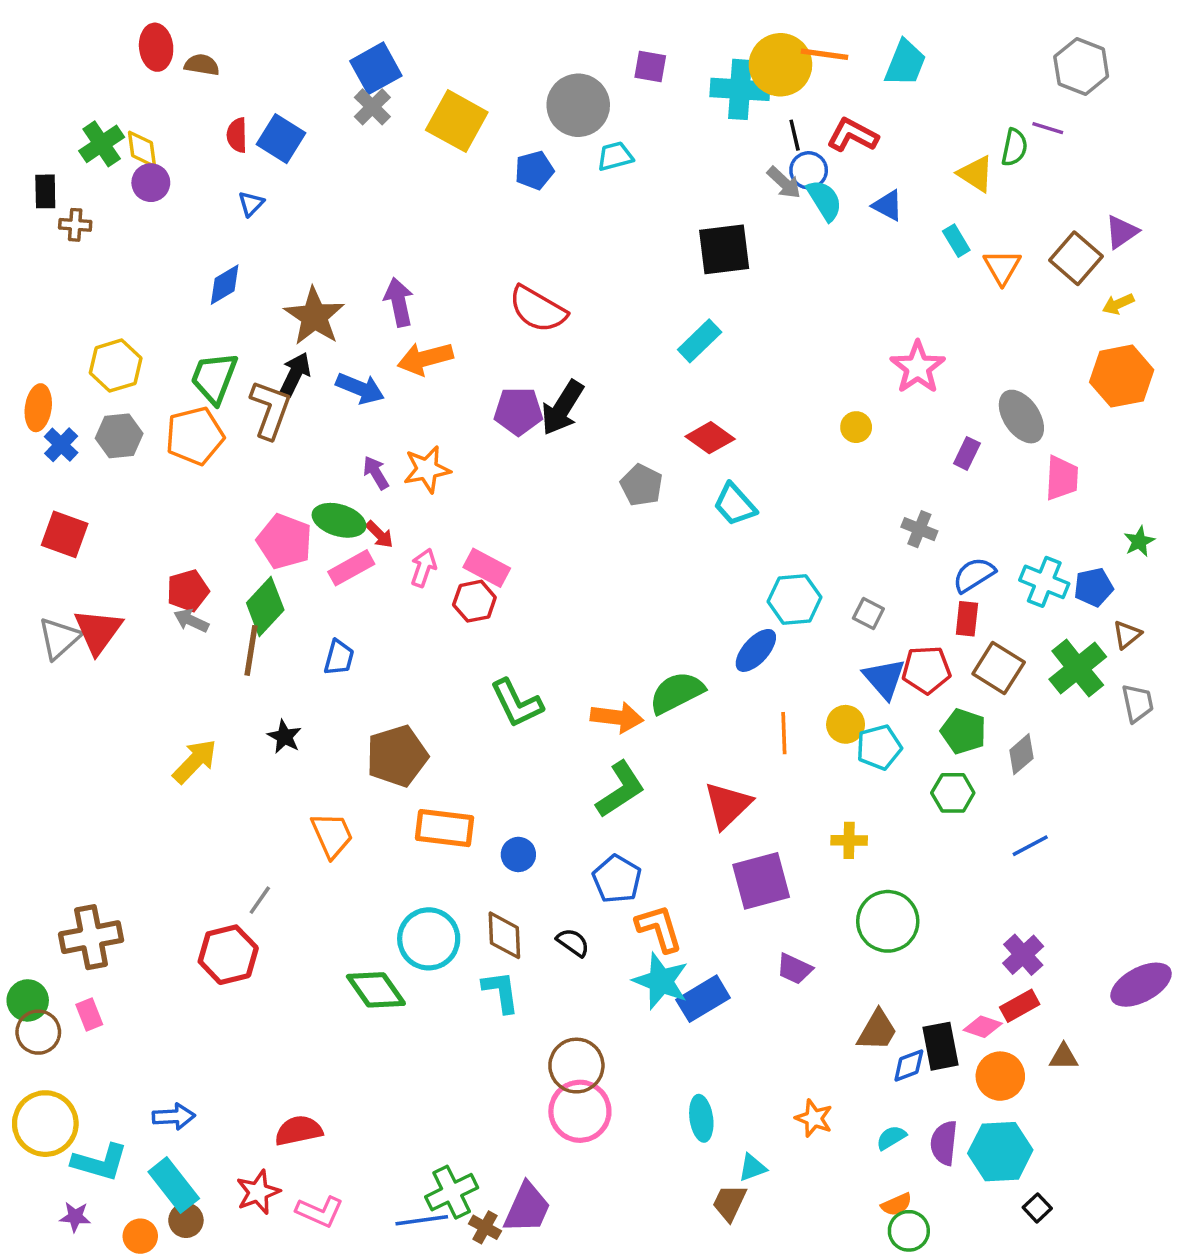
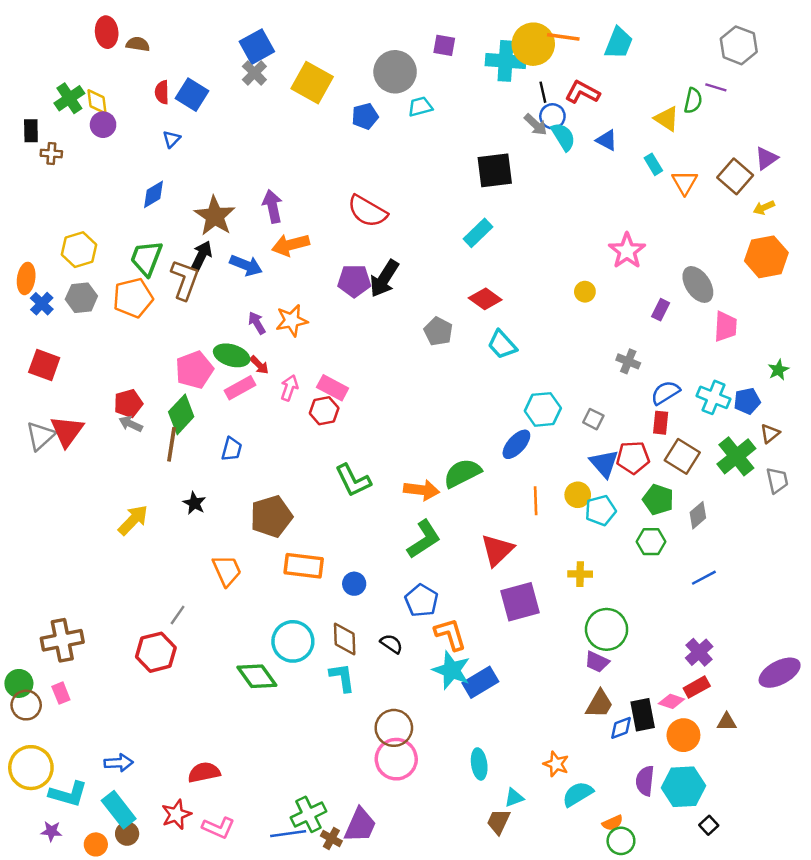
pink pentagon: (284, 541) -> (194, 370), turned 30
purple trapezoid: (795, 969) -> (597, 662), moved
cyan semicircle: (891, 1138) -> (578, 794), moved, size x1.5

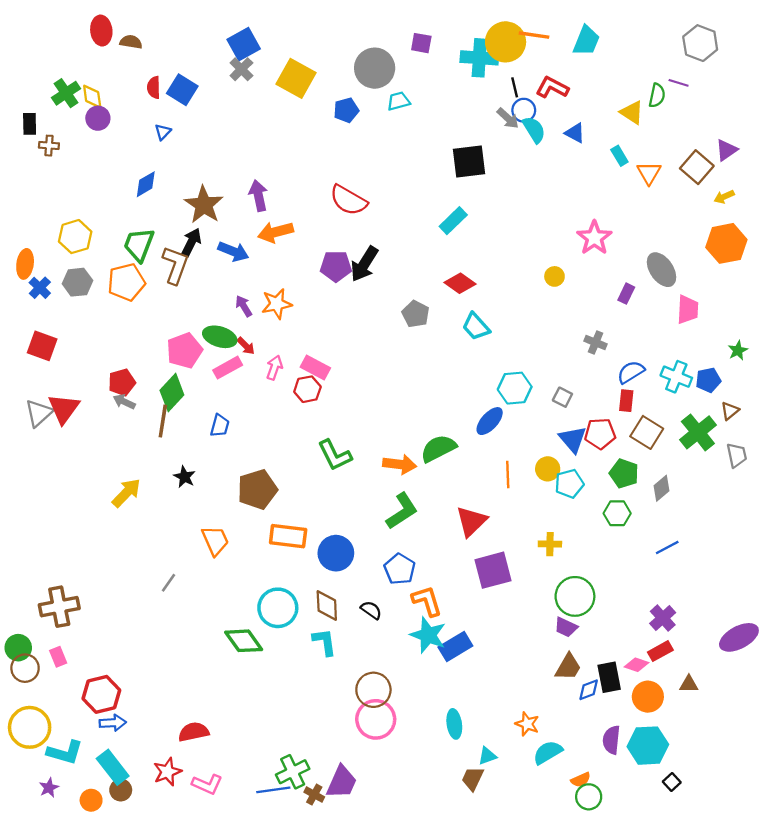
blue circle: (354, 584) -> (336, 553), size x1.6
red hexagon: (156, 652) -> (101, 694), moved
purple star: (51, 831) -> (49, 788), turned -30

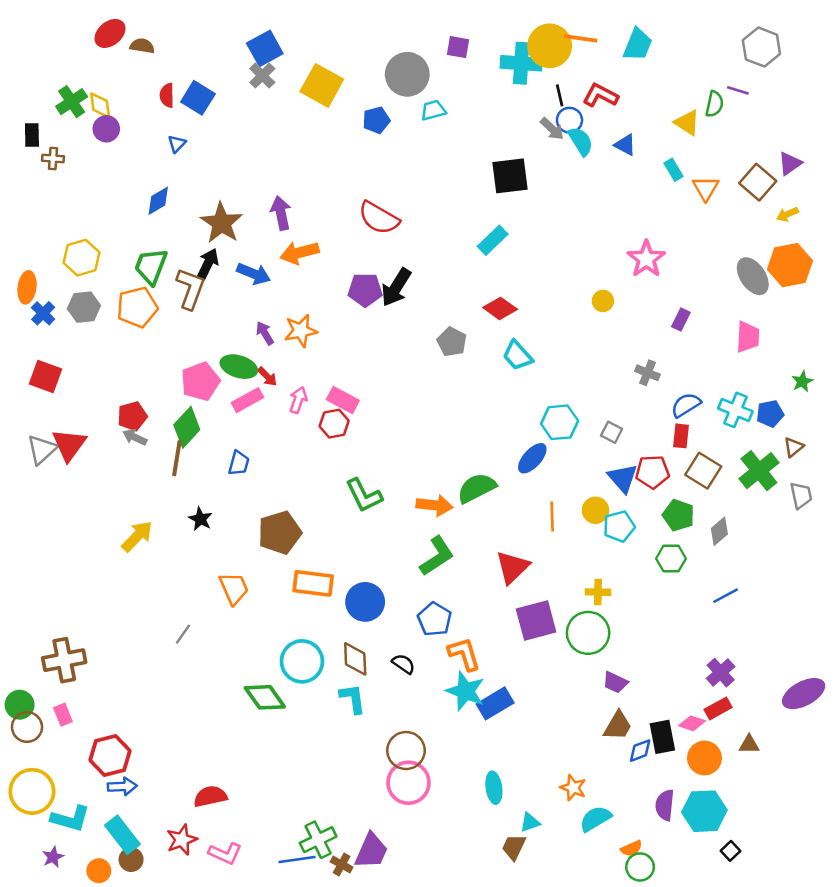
red ellipse: (101, 31) -> (110, 33), turned 56
gray ellipse: (662, 270) -> (753, 276), moved
green circle: (575, 596) -> (588, 633), moved

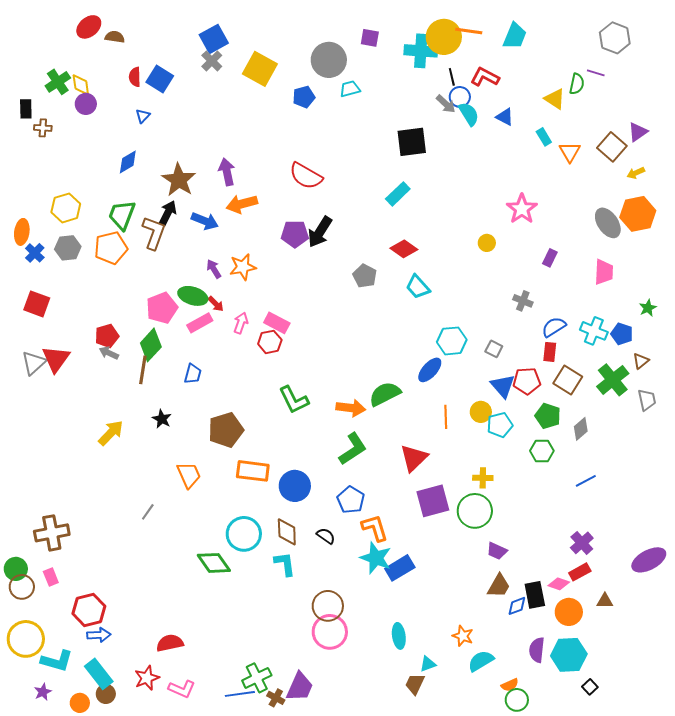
blue pentagon: (770, 414) -> (622, 334), turned 30

